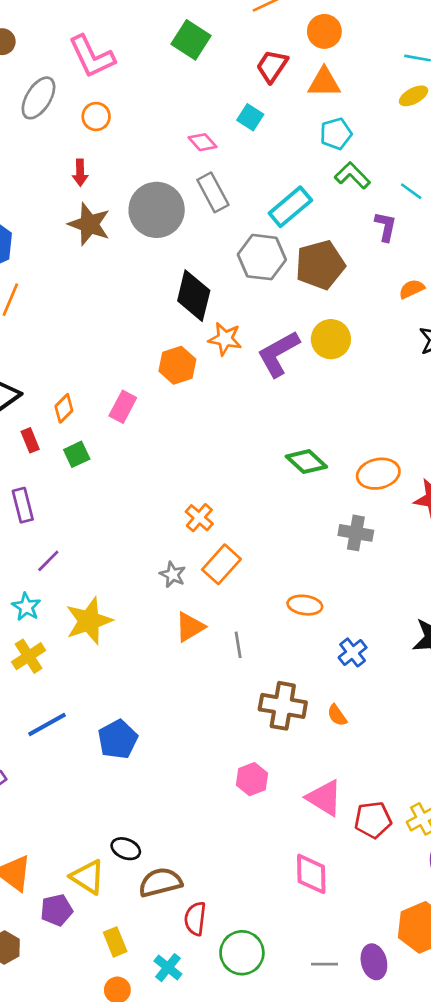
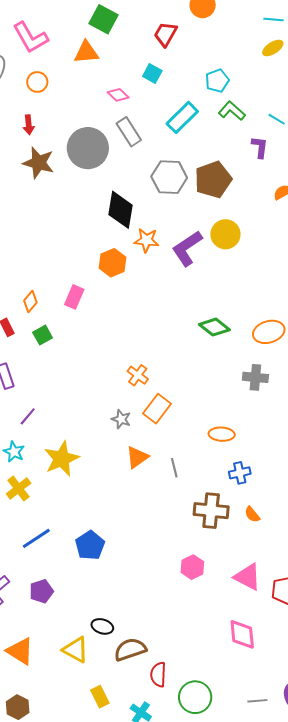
orange triangle: (324, 82) -> (86, 52), moved
cyan rectangle: (290, 207) -> (182, 117), moved
blue cross: (353, 652) -> (240, 473), moved, turned 30
purple pentagon: (57, 910) -> (41, 591), moved

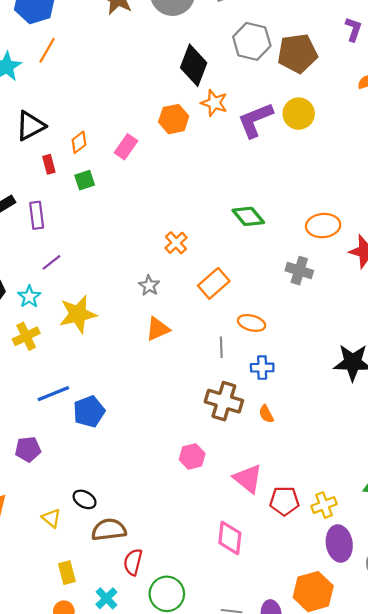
green diamond: (214, 327) -> (248, 216), moved
orange rectangle: (157, 409) -> (214, 283), moved
gray line: (174, 468) -> (221, 347), moved
blue line: (36, 538) -> (53, 394), moved
yellow triangle: (76, 650) -> (51, 518), size x0.7

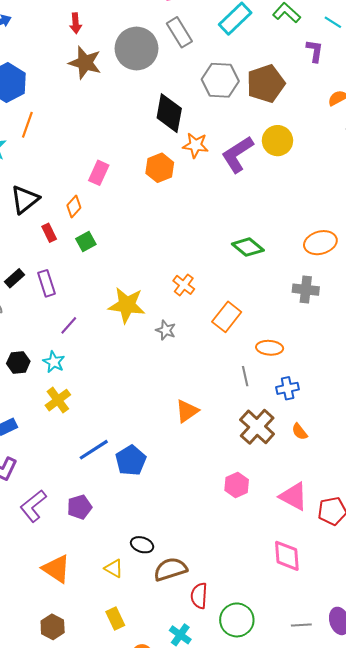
pink rectangle: (126, 147) -> (99, 173), moved
yellow star: (78, 314) -> (127, 305), moved, turned 30
orange triangle: (158, 329) -> (187, 411), moved
brown cross: (224, 401) -> (257, 427), turned 36
yellow rectangle: (67, 573) -> (115, 618), moved

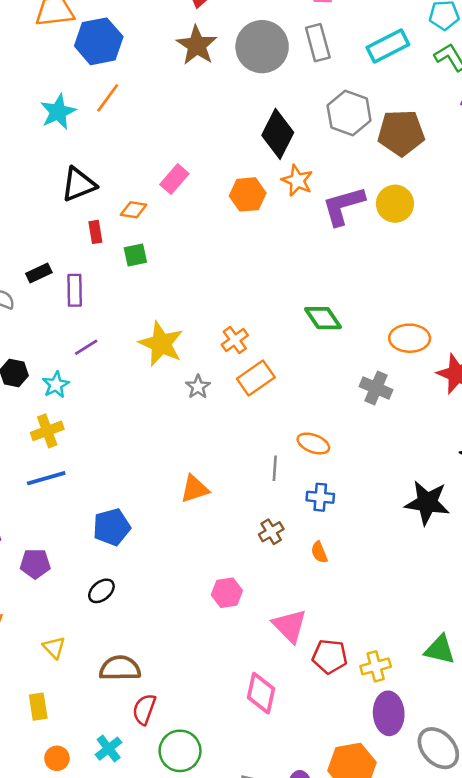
orange diamond: (74, 206) -> (134, 210), turned 40
orange rectangle: (227, 317) -> (256, 378), moved
brown cross: (257, 427) -> (271, 532), size x0.6
blue line: (94, 450) -> (46, 478), moved
black ellipse: (142, 545) -> (101, 591), moved, turned -75

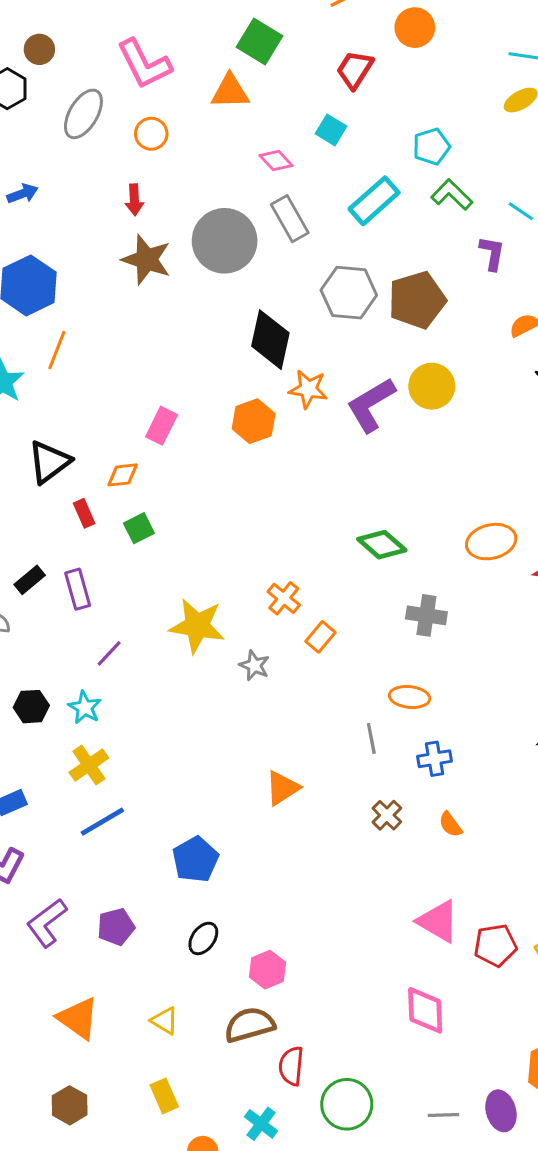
orange rectangle: (256, 378) -> (321, 637), size x0.7
gray cross: (376, 388) -> (426, 615), moved
pink hexagon: (227, 593) -> (268, 970), moved

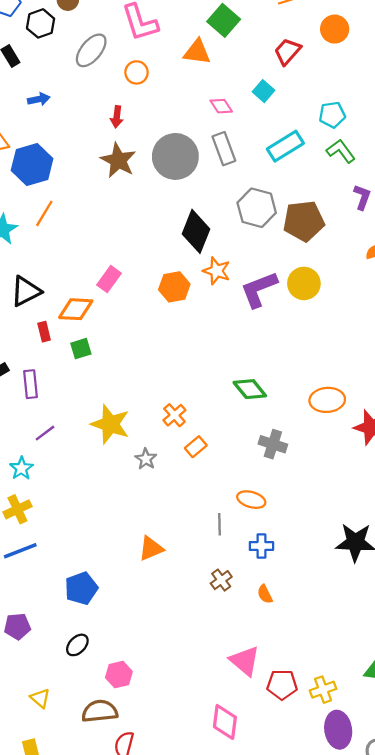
orange diamond: (123, 475) -> (76, 309), size x1.5

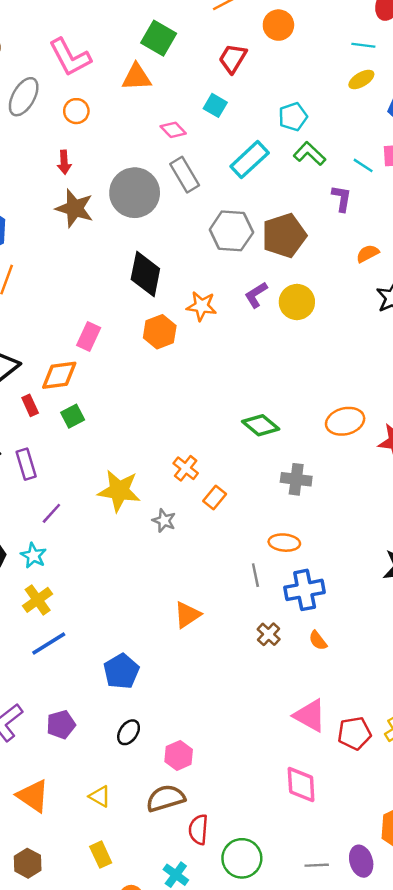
black diamond: (196, 231) -> (145, 274), moved
purple L-shape: (259, 289) -> (256, 295), moved, size x0.6
blue cross: (261, 546) -> (305, 590), size x1.5

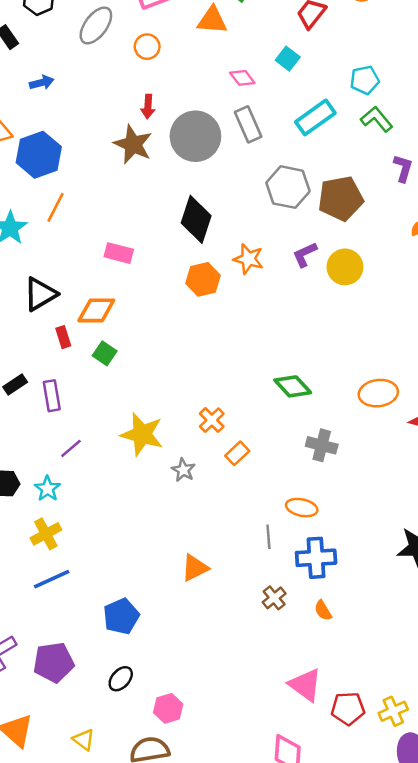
red arrow: (64, 162) -> (148, 107), moved
pink rectangle: (89, 337) -> (119, 253), moved, turned 72
green square: (73, 416) -> (105, 353), turned -35
purple pentagon: (61, 725) -> (54, 662), size x1.4

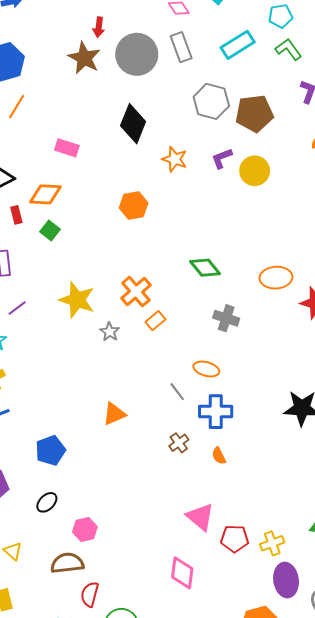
orange hexagon: (203, 279) -> (134, 205), moved
orange cross: (212, 420) -> (136, 292), size x1.4
gray line: (268, 537) -> (177, 392), turned -36

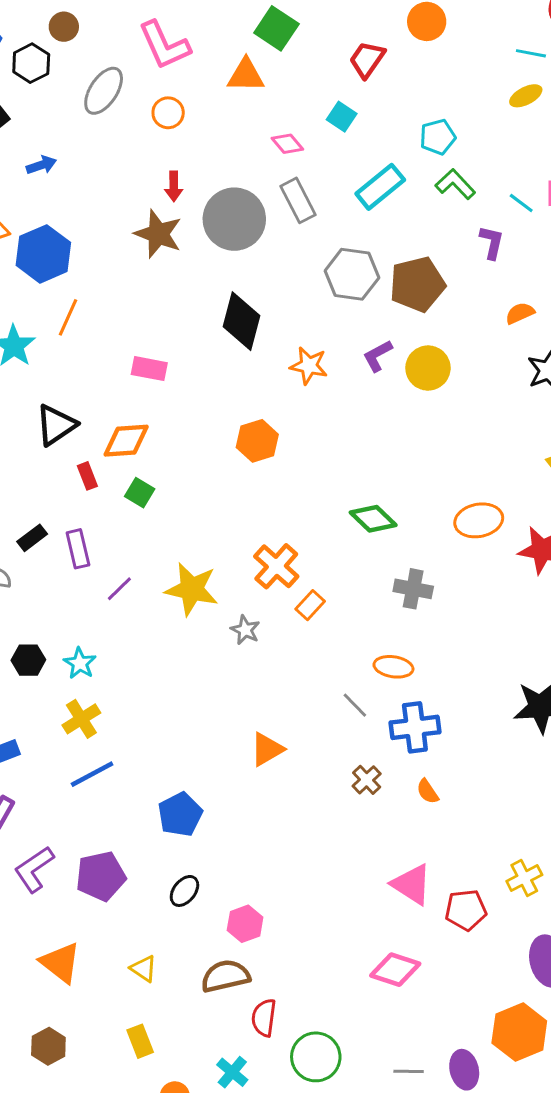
purple line: (17, 308) -> (119, 589), moved
yellow cross: (272, 543) -> (524, 878), moved
pink diamond: (182, 573) -> (395, 970), turned -72

